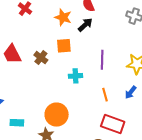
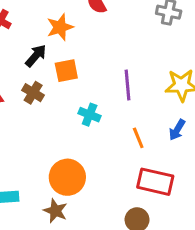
orange star: (63, 17) -> (60, 27), turned -30
black arrow: (85, 25) -> (36, 56), moved
cyan cross: (75, 76) -> (90, 115), turned 32

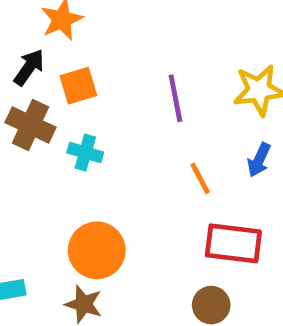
brown cross: (33, 93) -> (30, 125), size x1.4
cyan cross: (90, 115) -> (85, 152), moved

